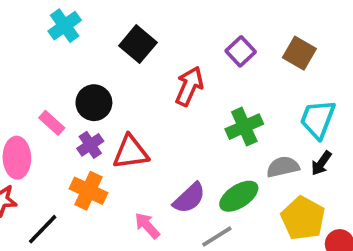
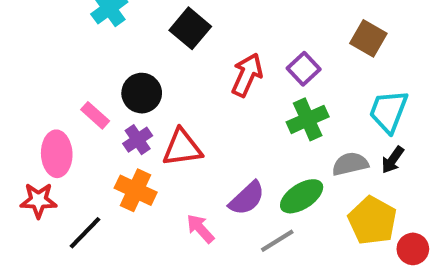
purple square: (241, 51) -> (304, 69), moved

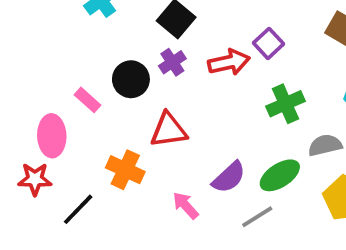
purple square: (304, 69) -> (268, 43), moved
red arrow: (247, 75) -> (229, 62), turned 54
purple cross: (138, 140) -> (172, 62), moved

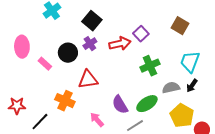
pink ellipse: (52, 136) -> (22, 47), moved
purple semicircle: (229, 177) -> (120, 105), turned 102

